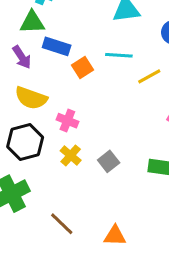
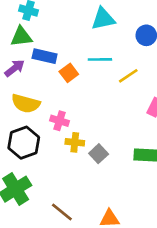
purple arrow: (22, 57) -> (15, 68), turned -90
yellow cross: (71, 155) -> (75, 142), moved, turned -30

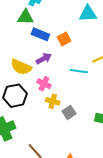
cyan line: (100, 59) -> (79, 71), moved
purple arrow: (15, 68) -> (44, 59), moved
orange square: (69, 73) -> (64, 39), moved

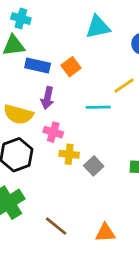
purple arrow: (44, 59) -> (47, 98), turned 140

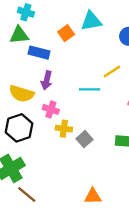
orange square: (71, 67) -> (66, 33), moved
brown line: (56, 226) -> (27, 194), moved

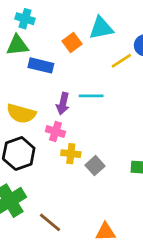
yellow line: (112, 71) -> (121, 61), moved
purple arrow: (47, 80) -> (63, 104), moved
cyan line: (90, 89) -> (91, 96), moved
brown line: (27, 194) -> (50, 222), moved

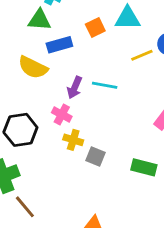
blue rectangle: (41, 65) -> (59, 45), turned -40
yellow semicircle: (21, 114) -> (33, 67), moved
gray square: (95, 166) -> (95, 156), turned -36
brown line: (50, 222) -> (25, 207), moved

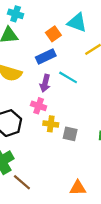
cyan triangle: (127, 18) -> (77, 23), turned 30
blue rectangle: (59, 45) -> (46, 57), moved
cyan line: (105, 85) -> (68, 77), turned 30

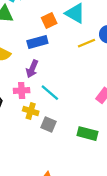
cyan line: (68, 77) -> (50, 93), moved
pink cross: (39, 106) -> (22, 91), turned -32

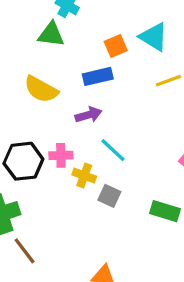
purple arrow: (32, 69) -> (89, 115), turned -132
pink cross: (22, 91) -> (61, 155), moved

